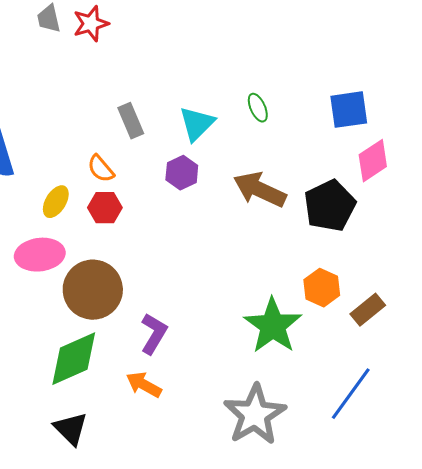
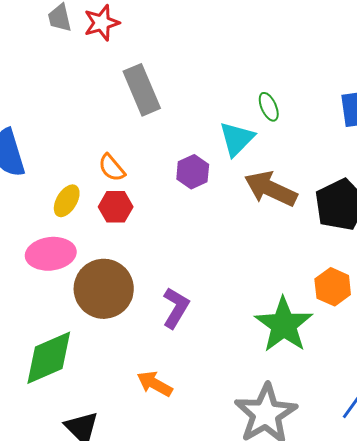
gray rectangle: (131, 121) -> (142, 90), moved, size x1.4
cyan triangle: (197, 124) -> (237, 139), moved
purple L-shape: (154, 334) -> (176, 308), moved
green diamond: (74, 359) -> (49, 358), moved

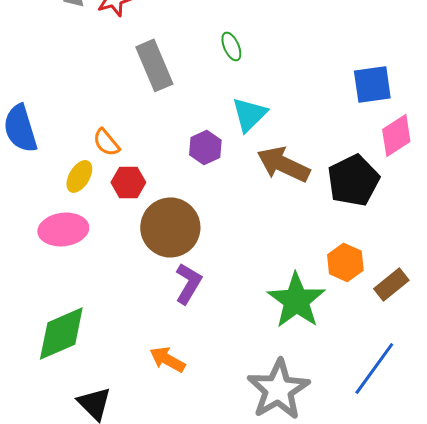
green ellipse: (269, 107) -> (231, 46), moved
orange semicircle: (112, 168) -> (106, 142), moved
brown circle: (104, 289) -> (170, 227), moved

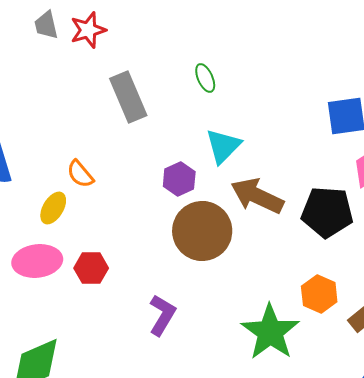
black pentagon: (353, 180) -> (327, 212), turned 30
red hexagon: (128, 182) -> (91, 268), moved
brown circle: (170, 227) -> (202, 231), moved

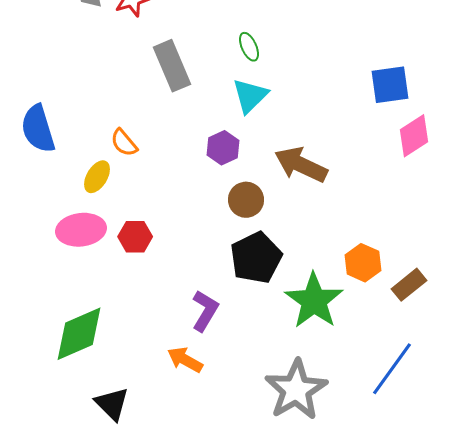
cyan triangle: (223, 146) -> (250, 96), moved
black pentagon: (327, 212) -> (256, 258), moved, turned -30
brown circle: (202, 231) -> (246, 200), size x0.6
purple L-shape: (162, 315) -> (205, 311), moved

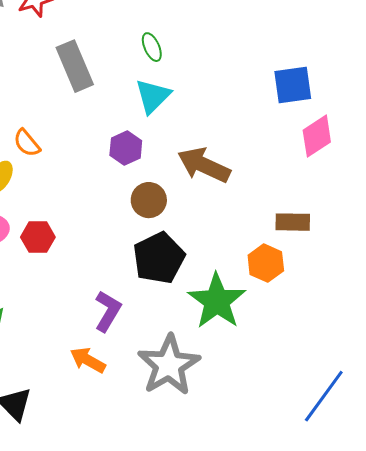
brown rectangle: (409, 285) -> (293, 222), moved, turned 40
blue line: (392, 369) -> (324, 396), moved
gray star: (296, 390) -> (169, 365), moved

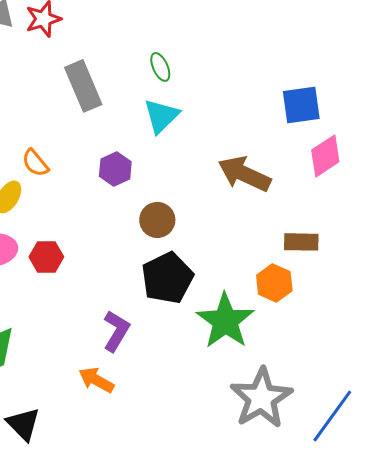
purple hexagon: (126, 148) -> (115, 169), moved
brown arrow: (204, 165) -> (244, 174), moved
gray star: (169, 365) -> (261, 398), moved

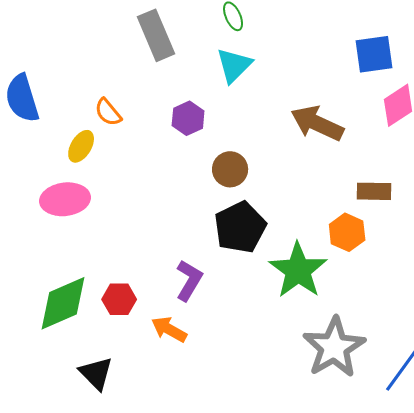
red hexagon: (46, 257) -> (119, 299), moved

